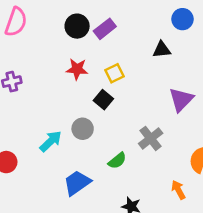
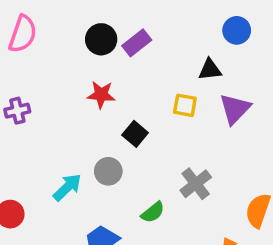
yellow square: (114, 73) -> (185, 105), moved, turned 36
purple triangle: (181, 100) -> (235, 109), moved

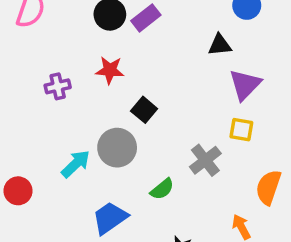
yellow square: (185, 105) -> (241, 130), moved
purple cross: (17, 111) -> (58, 86), moved
gray circle: (108, 171) -> (117, 148), size x1.4

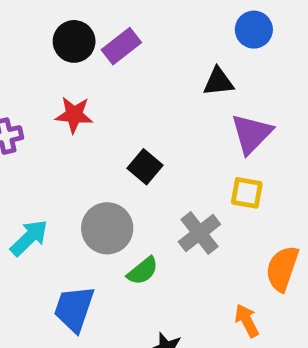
black square: (144, 110) -> (145, 167), moved
gray circle: (117, 148) -> (107, 228), moved
blue trapezoid: (110, 218) -> (74, 309), turned -36

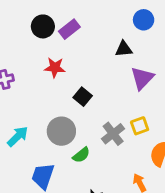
red star: (74, 115) -> (55, 68), moved
yellow square: (247, 193) -> (140, 126), moved, turned -30

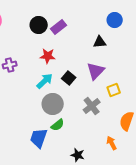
purple triangle: (142, 78) -> (96, 71), moved
yellow square: (140, 126) -> (114, 90), moved
cyan arrow: (18, 136) -> (45, 81), moved
green semicircle: (81, 155) -> (58, 125), moved

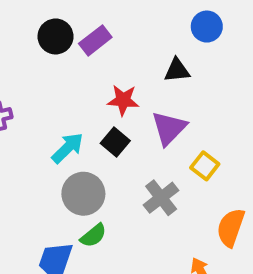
red star: (48, 56) -> (123, 100), moved
yellow square: (114, 90) -> (205, 166), turned -32

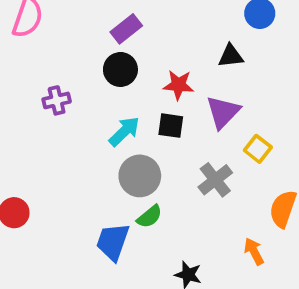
black circle: (56, 36) -> (120, 69), moved
purple rectangle: (95, 40) -> (126, 29), moved
black square: (115, 142) -> (171, 126), turned -32

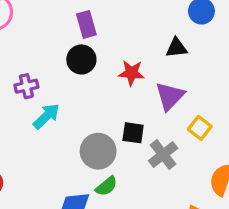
purple rectangle: (126, 29) -> (86, 24), turned -68
black square: (171, 126) -> (133, 133), moved
cyan arrow: (124, 131) -> (46, 116), moved

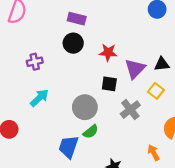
purple rectangle: (86, 24) -> (77, 19), turned -60
black triangle: (176, 48) -> (162, 64), moved
cyan arrow: (46, 116) -> (39, 98), moved
black square: (133, 133) -> (109, 84), moved

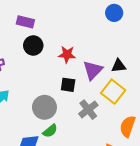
purple rectangle: (77, 19) -> (25, 22), moved
yellow square: (156, 91) -> (113, 92), size x1.5

